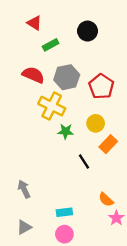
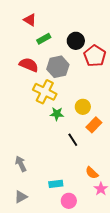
black circle: (88, 31) -> (76, 41), moved
red pentagon: (101, 86) -> (95, 56), moved
pink circle: (64, 234) -> (69, 201), moved

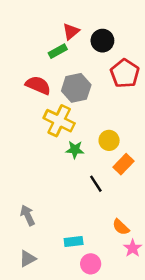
red triangle: (30, 20) -> (71, 31), moved, turned 48
black circle: (76, 41) -> (102, 41), moved

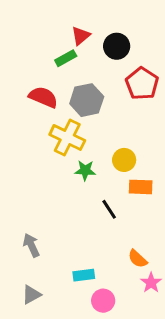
orange rectangle: (123, 164) -> (141, 187), turned 48

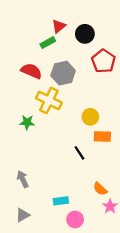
green star: (85, 170) -> (27, 122), moved

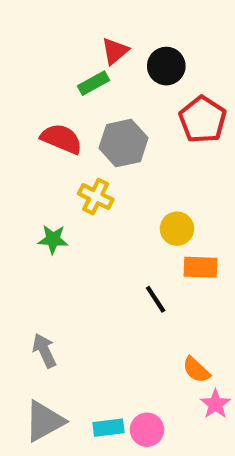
yellow cross: (49, 100) -> (96, 197), size x0.7
cyan rectangle: (61, 201) -> (109, 428), moved
gray triangle: (23, 215) -> (44, 421), size x1.5

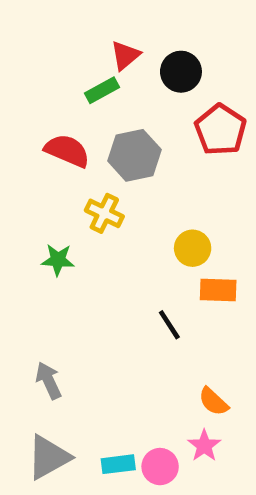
pink star: (215, 404) -> (204, 446), moved

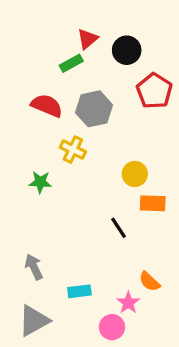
pink star: (204, 446) -> (128, 303), moved
cyan rectangle: (118, 464) -> (79, 291), moved

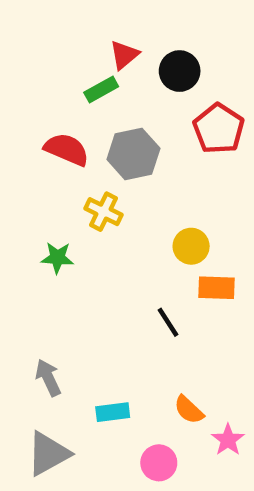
orange semicircle: (149, 282) -> (189, 410), moved
pink star: (128, 303) -> (228, 440), moved

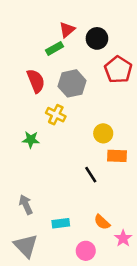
red semicircle: (67, 149) -> (36, 81), turned 45
gray triangle: (48, 454) -> (26, 246), turned -45

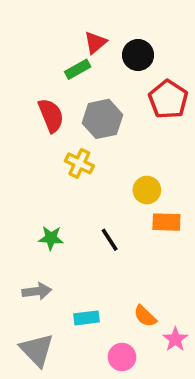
green star: (31, 140) -> (51, 238), moved
black line: (91, 175) -> (110, 240), moved
gray arrow: (26, 205) -> (37, 291), turned 108

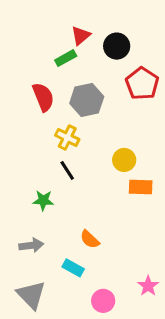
black line: (110, 240) -> (67, 170), moved
orange semicircle: (145, 316) -> (90, 239), moved
cyan rectangle: (86, 318) -> (73, 268), turned 36

